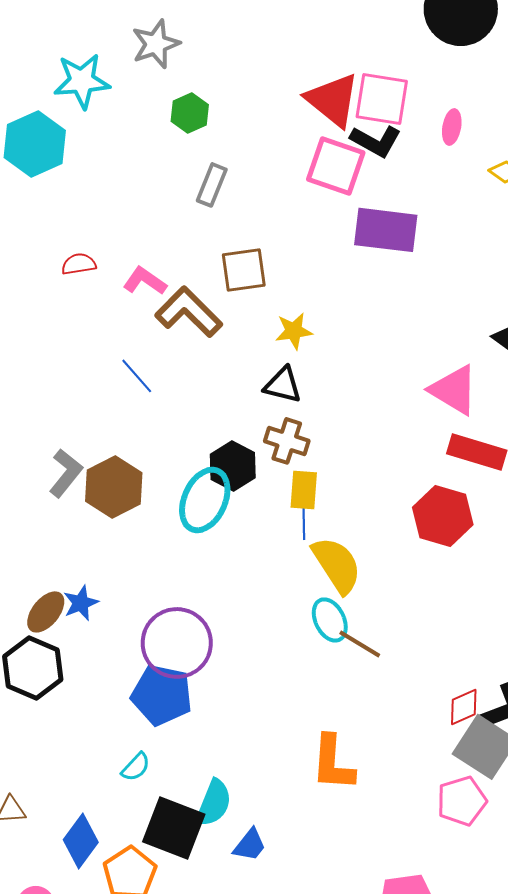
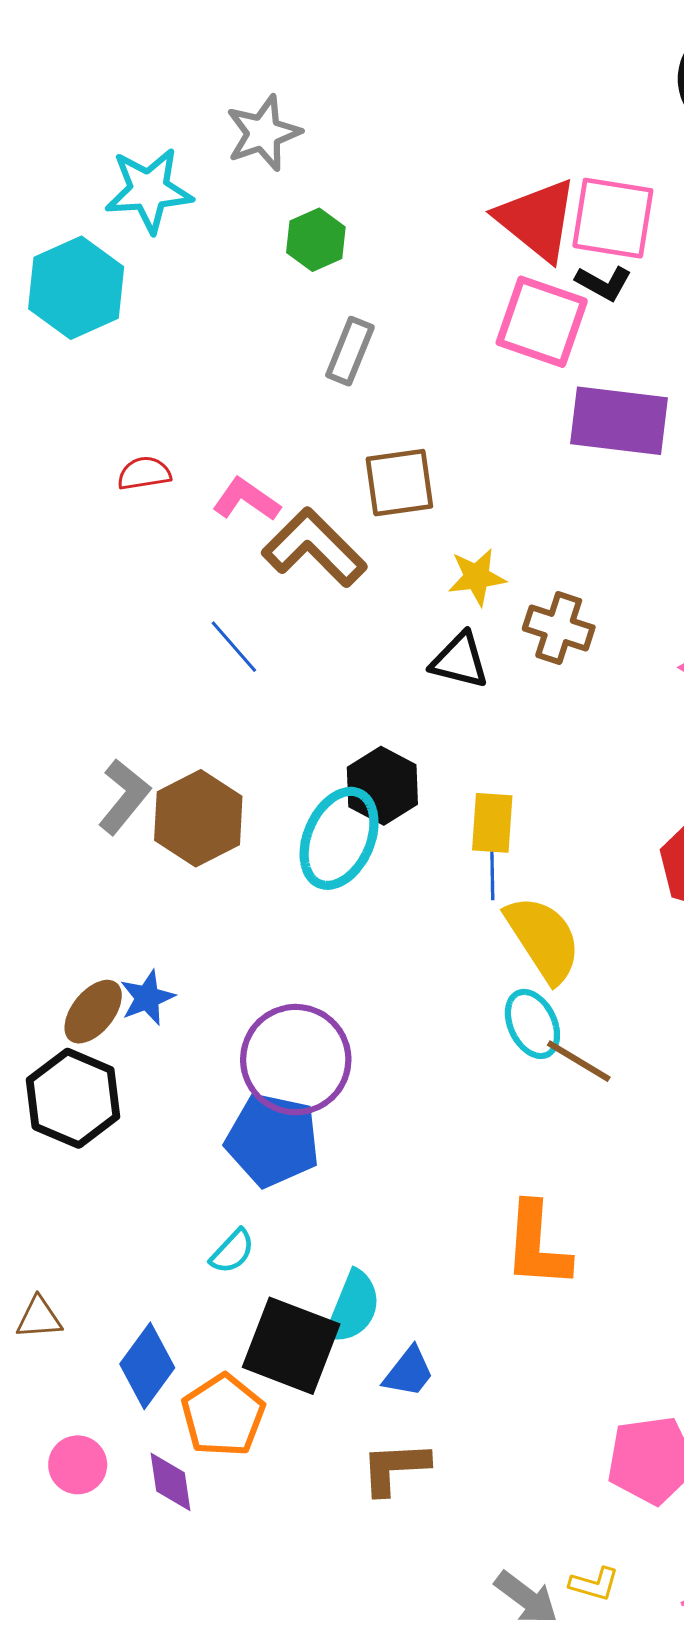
black L-shape: (376, 141) -> (604, 283), size x0.7
brown cross: (287, 441) -> (559, 628), moved

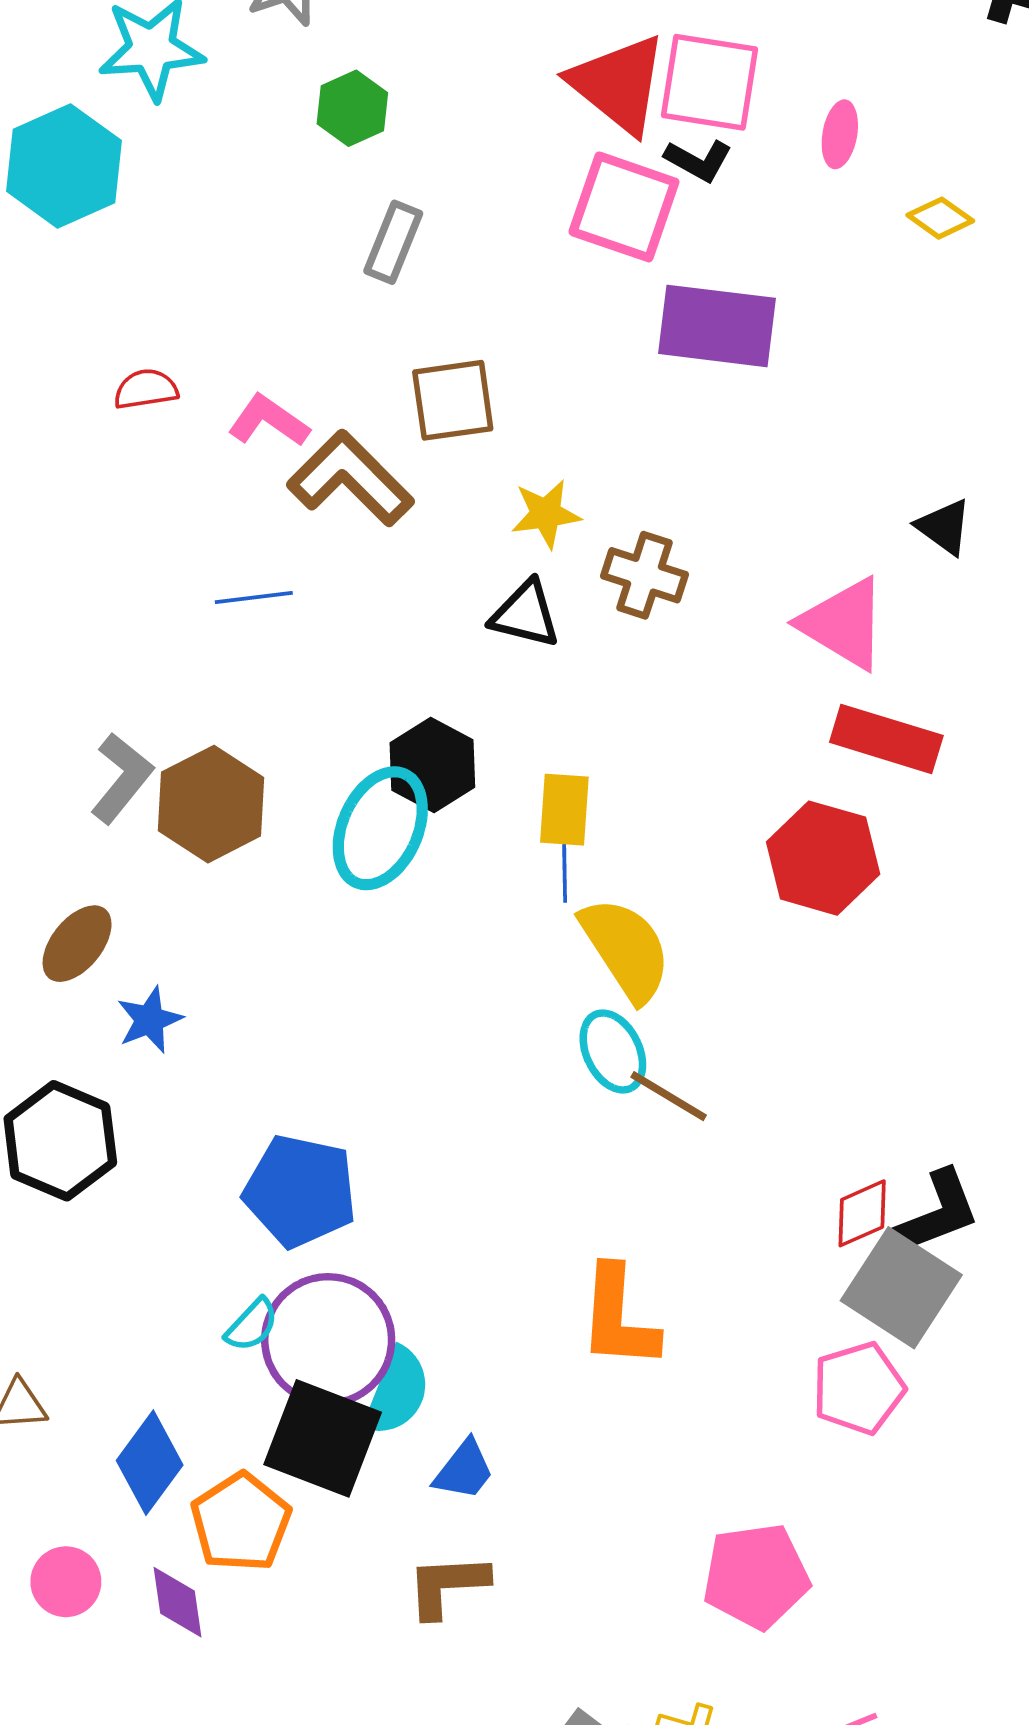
blue line: (234, 647) -> (254, 598), turned -56
brown ellipse: (93, 1012) -> (77, 944), moved
purple circle: (296, 1060) -> (328, 1340), moved

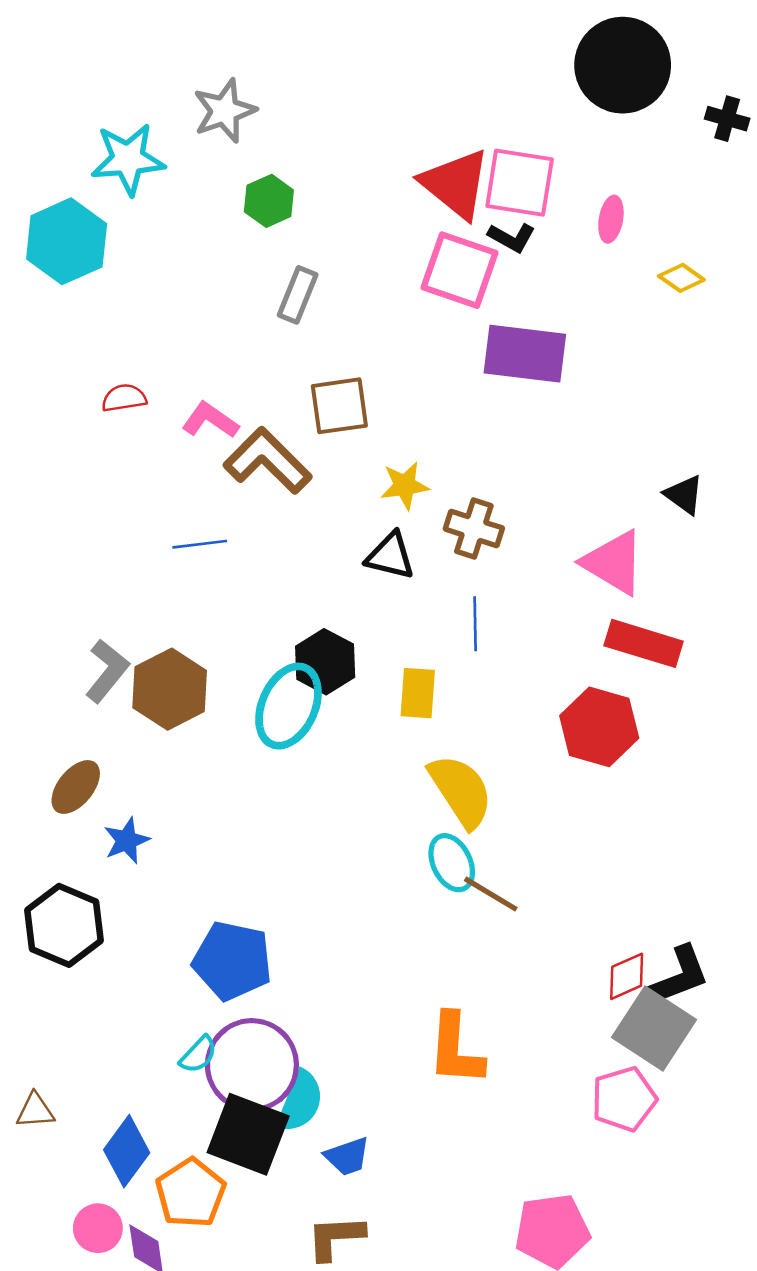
blue line: (564, 864) -> (475, 624), moved
blue trapezoid: (464, 1470) -> (347, 1156), turned 33
pink circle: (66, 1582) -> (98, 1228), moved

